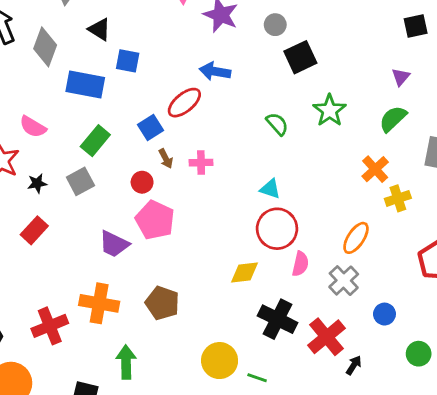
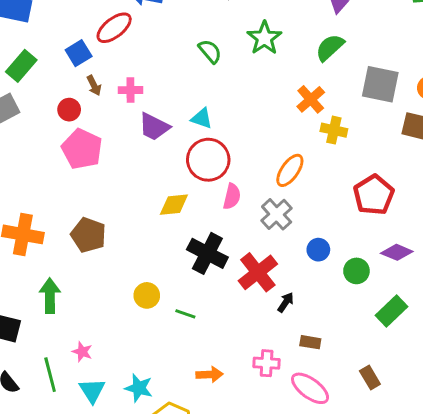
yellow cross: (398, 198) -> (334, 130), turned 30
purple trapezoid: (114, 244) -> (154, 127), moved
green circle: (419, 354) -> (356, 271), moved
yellow circle: (220, 361) -> (147, 295), size x0.7

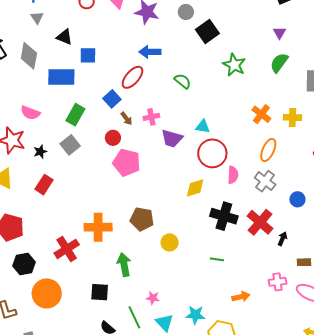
green semicircle: (210, 51) -> (183, 81), moved
orange cross: (311, 99) -> (261, 114), moved
yellow circle: (147, 295) -> (170, 242), moved

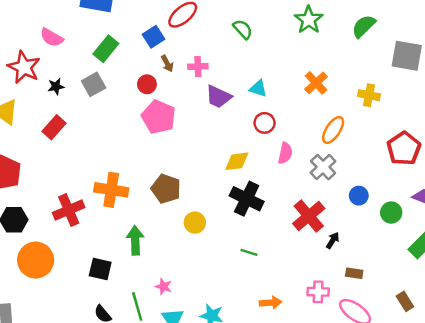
orange cross: (261, 114) -> (316, 83), moved
red circle: (212, 153) -> (265, 123), size x0.6
black cross: (224, 216) -> (247, 199), moved

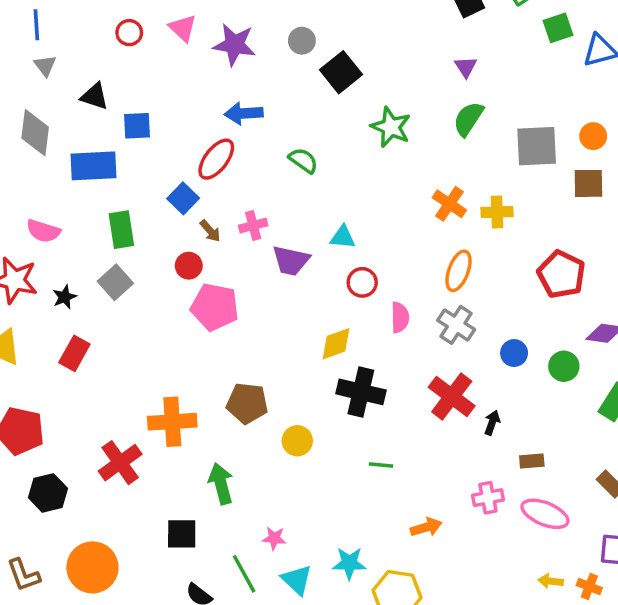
green rectangle: (106, 49) -> (121, 230), turned -35
orange cross: (316, 83) -> (449, 204), moved
orange circle: (36, 260) -> (92, 567), moved

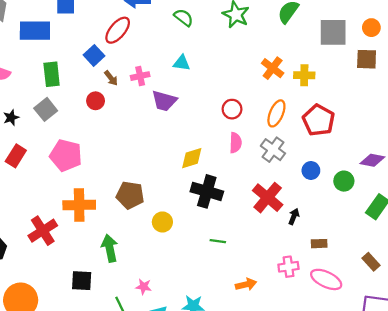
green semicircle: (303, 160) -> (184, 18), moved
cyan triangle: (343, 237) -> (182, 63), moved
red pentagon: (561, 274) -> (319, 120), moved
red circle: (362, 282) -> (232, 109), moved
pink pentagon: (215, 307) -> (66, 155), moved

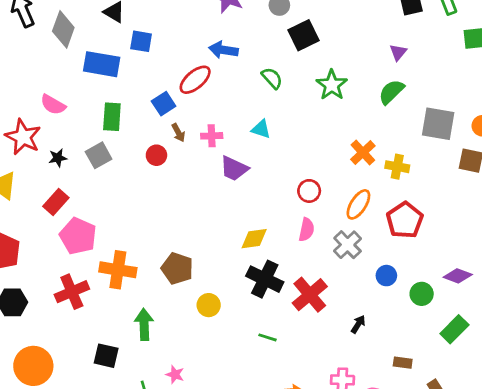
pink pentagon: (66, 155) -> (78, 236), moved
red cross: (268, 198) -> (310, 295), moved
brown rectangle: (319, 244) -> (403, 363), moved

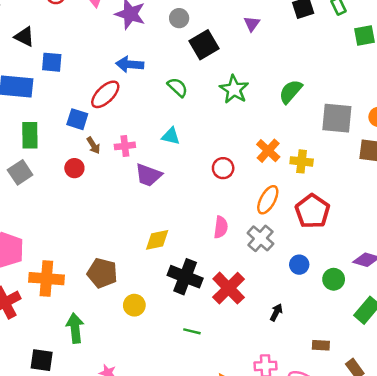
purple triangle: (398, 52) -> (252, 24), moved
blue square: (164, 104) -> (77, 119), turned -35
red circle: (309, 191) -> (223, 168), moved
yellow diamond: (254, 239) -> (157, 240), moved

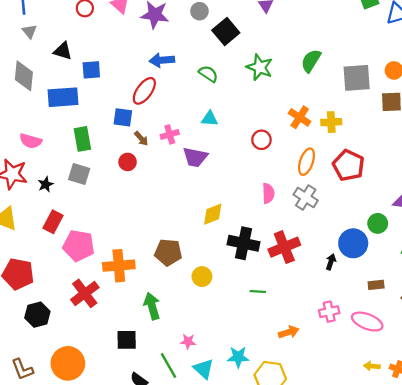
gray square: (20, 172) -> (79, 174), turned -30
blue circle: (299, 265) -> (353, 243), moved, size x1.6
red cross: (229, 288) -> (284, 247), turned 32

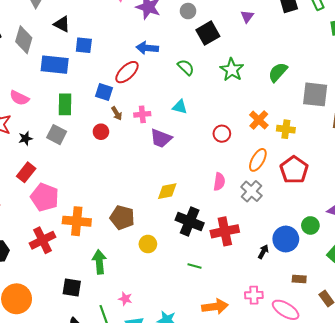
orange arrow: (289, 332) -> (215, 307), size x1.4

